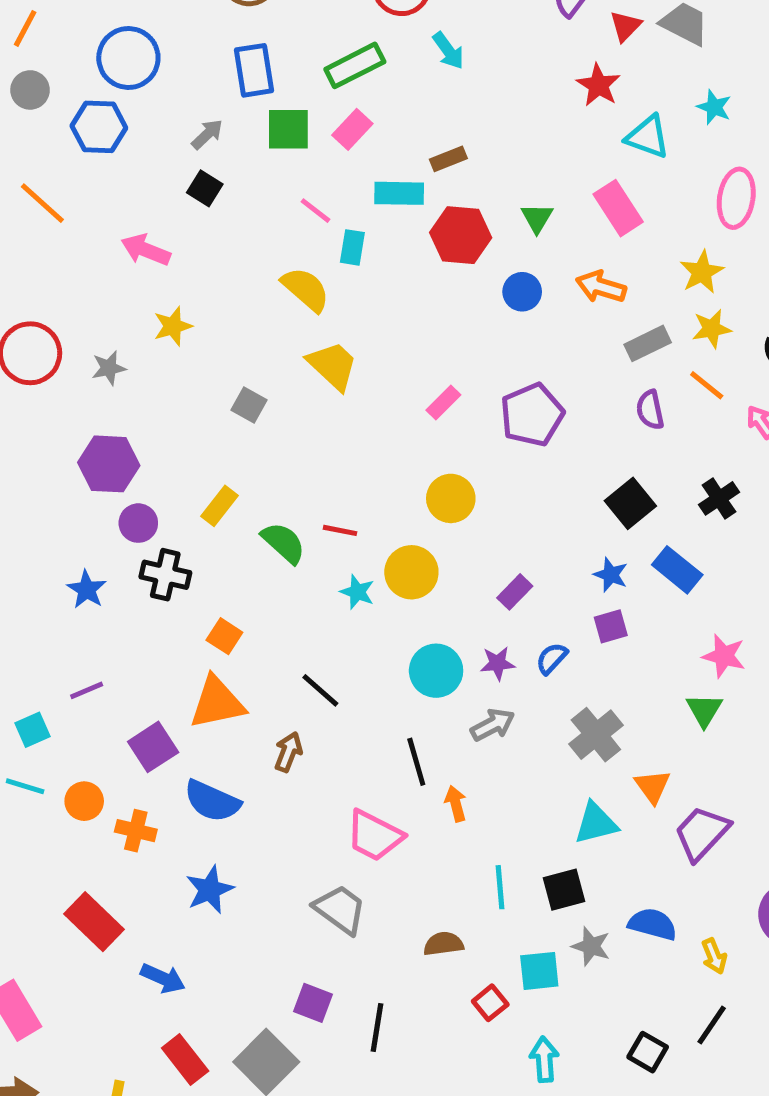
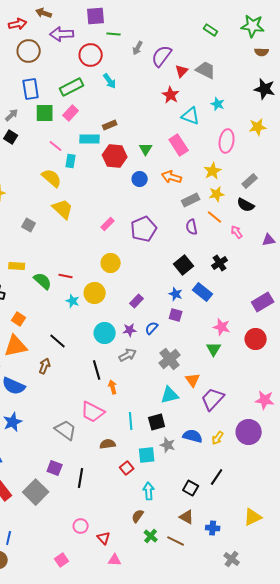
yellow rectangle: (219, 506) -> (17, 266), turned 56
purple square: (611, 626) -> (176, 315), turned 32
pink trapezoid: (375, 836) -> (93, 412), moved
yellow arrow: (714, 956) -> (218, 438), moved, turned 56

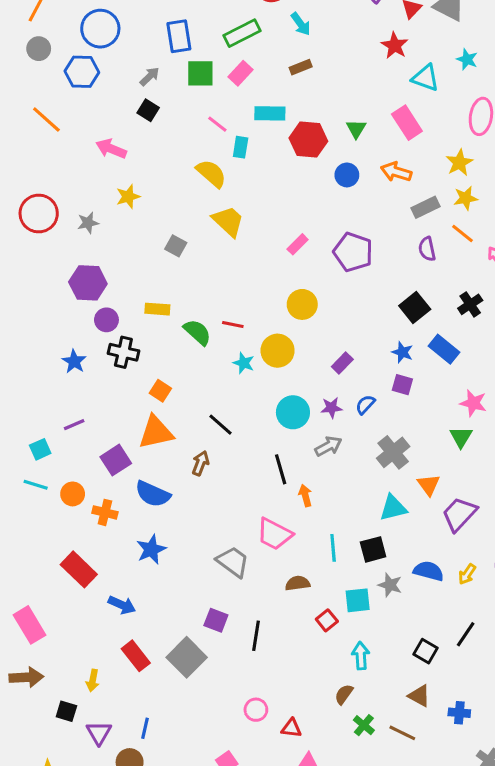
brown rectangle: (110, 125) -> (301, 67), moved
purple pentagon: (144, 229) -> (353, 252), turned -30
red triangle: (104, 538) -> (291, 728), turned -40

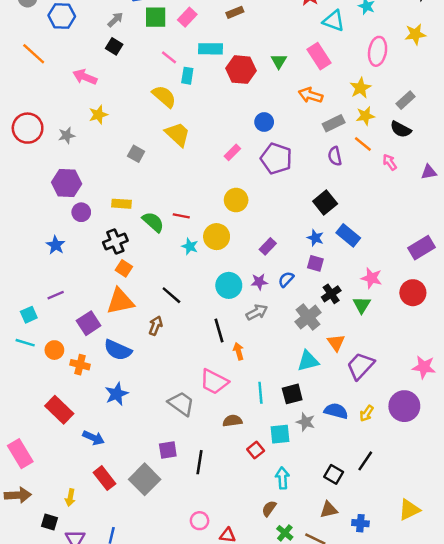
blue circle: (347, 175) -> (264, 122), moved
black cross: (470, 304) -> (331, 294), moved
black cross: (123, 352) -> (115, 241), moved, turned -35
purple square: (216, 620) -> (168, 450), turned -30
brown triangle: (419, 696) -> (329, 510), turned -42

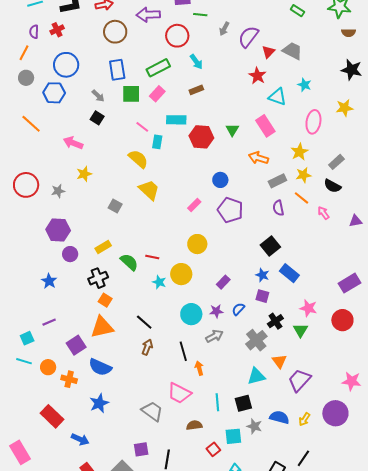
gray arrow: (115, 20) -> (98, 96), turned 88
yellow rectangle: (121, 204) -> (103, 247), turned -35
brown arrow: (156, 326) -> (147, 347), moved

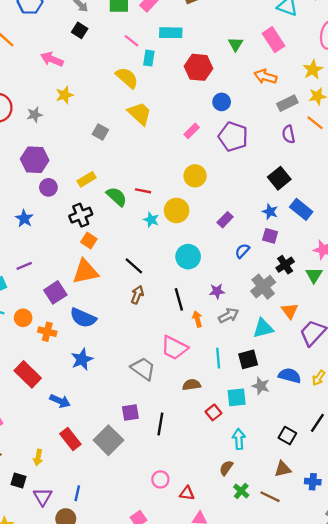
red hexagon: (201, 137) -> (198, 67), moved
purple star: (216, 311) -> (217, 291), moved
gray arrow: (214, 336) -> (229, 316), moved

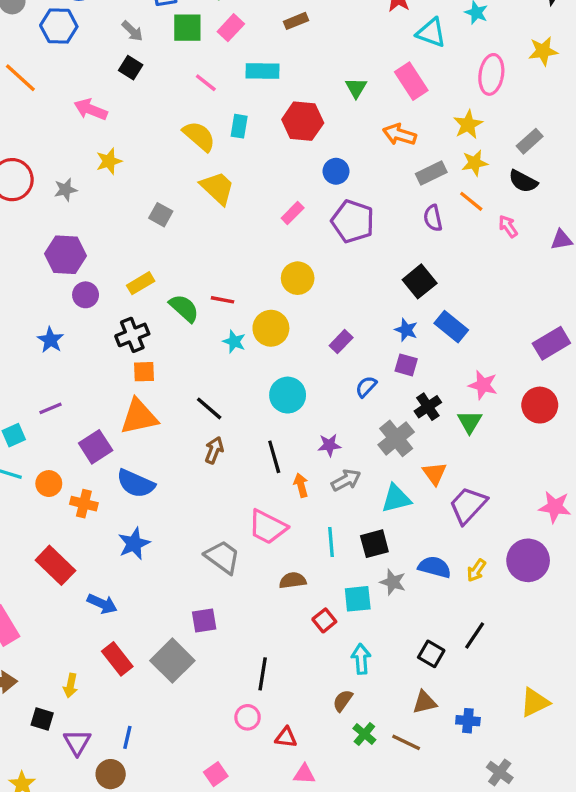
cyan rectangle: (149, 58) -> (239, 126), moved
orange square: (89, 240) -> (144, 372), turned -35
black line: (160, 424) -> (263, 674), moved

